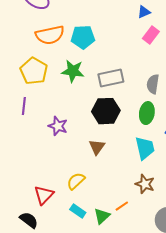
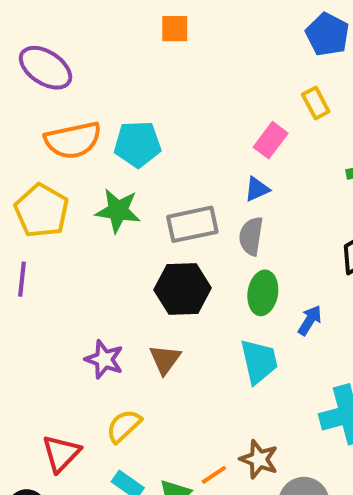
blue triangle: (144, 12) -> (257, 189), moved
gray semicircle: (153, 84) -> (251, 236), moved
purple star: (58, 126) -> (104, 359), moved
brown star: (145, 184) -> (259, 459), moved

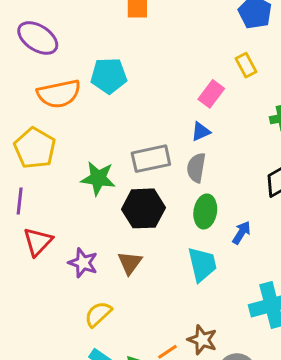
cyan pentagon: (138, 144) -> (109, 76), moved
green star: (118, 211) -> (98, 178), moved
red triangle: (61, 453) -> (38, 242), moved

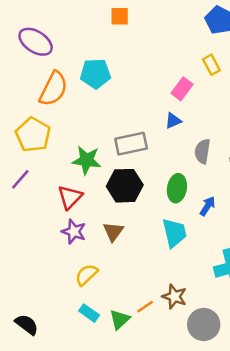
orange semicircle: (59, 94) -> (53, 89), turned -51
gray semicircle: (196, 168) -> (202, 151), moved
purple line: (20, 201) -> (20, 179), turned 35
red triangle: (38, 242) -> (70, 197), moved

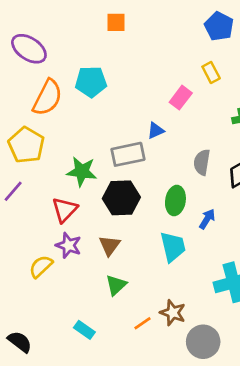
blue triangle: (173, 121) -> (156, 131), moved
yellow semicircle: (87, 275) -> (41, 266), moved
green triangle: (120, 319) -> (116, 285), moved

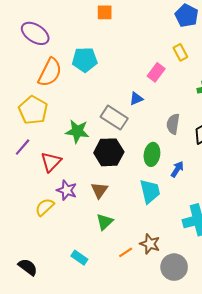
gray rectangle: (128, 154) -> (114, 118), turned 45
red triangle: (65, 210) -> (51, 162), moved

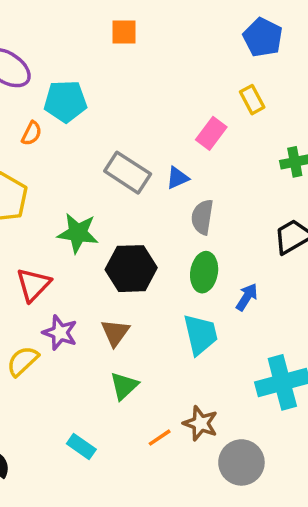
cyan pentagon: (85, 60) -> (65, 101), moved
orange semicircle: (50, 72) -> (32, 133), size x0.5
gray rectangle: (114, 118) -> (128, 173), moved
gray semicircle: (173, 124) -> (202, 217), moved

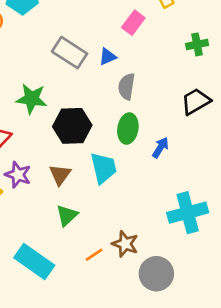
cyan trapezoid: (201, 334) -> (103, 168), moved
cyan rectangle: (81, 446) -> (34, 262), size x1.8

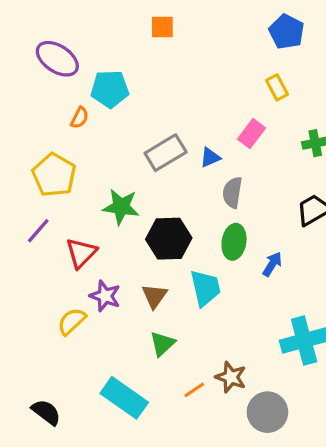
pink rectangle: (133, 23) -> (252, 134), moved
gray rectangle: (70, 53) -> (166, 153), turned -64

